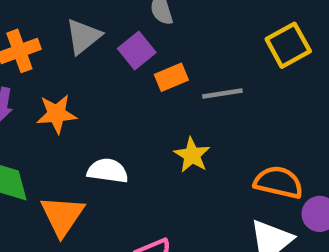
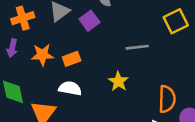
orange rectangle: (171, 77) -> (72, 59), moved
orange semicircle: (278, 182) -> (167, 99), turned 76

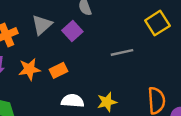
yellow star: (118, 81) -> (107, 102), moved, turned 30
white semicircle: (70, 88) -> (73, 101), moved

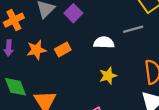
gray line: (122, 52) -> (133, 29), moved
white semicircle: (73, 101) -> (104, 43), moved

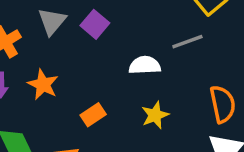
orange rectangle: (63, 49) -> (93, 115), moved
orange star: (36, 50) -> (43, 84), turned -30

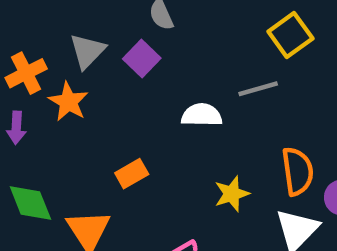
orange star: (43, 84) -> (68, 102), moved
yellow star: (155, 115) -> (232, 194), moved

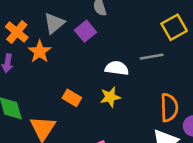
orange cross: (26, 73) -> (17, 32), turned -30
orange rectangle: (132, 174) -> (72, 98), turned 54
yellow star: (232, 194) -> (110, 97), moved

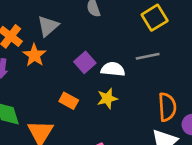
yellow square: (174, 27) -> (155, 18), moved
purple square: (85, 31) -> (85, 62), moved

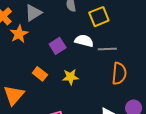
yellow square: (155, 18) -> (99, 17), moved
white semicircle: (113, 69) -> (84, 41), moved
orange semicircle: (167, 107) -> (119, 74), moved

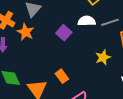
orange rectangle: (40, 74) -> (62, 76), moved, turned 32
yellow star: (70, 77) -> (103, 57), moved

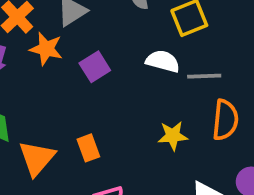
orange star: (25, 32) -> (46, 49), turned -30
purple square: (64, 33) -> (95, 67), moved

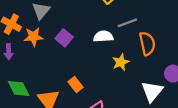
white semicircle: (163, 61) -> (103, 36), moved

